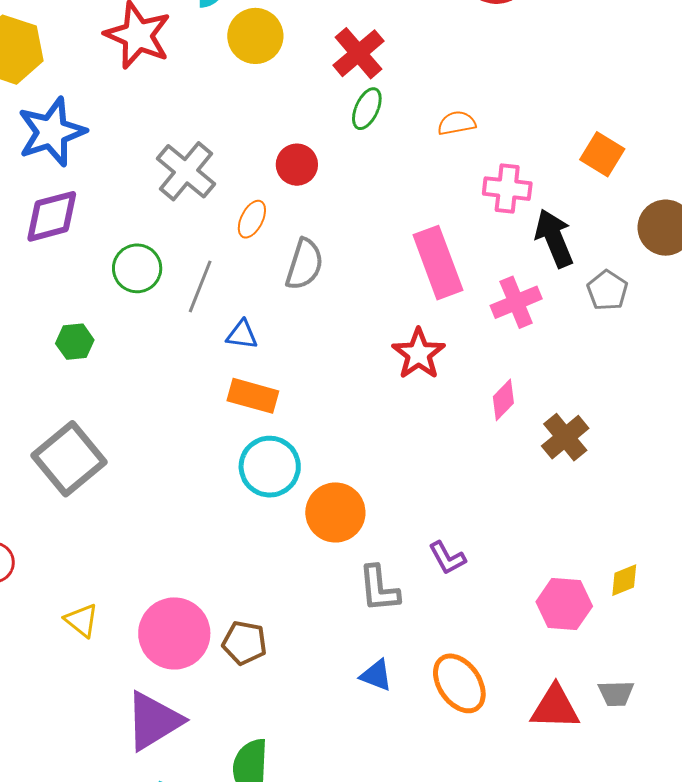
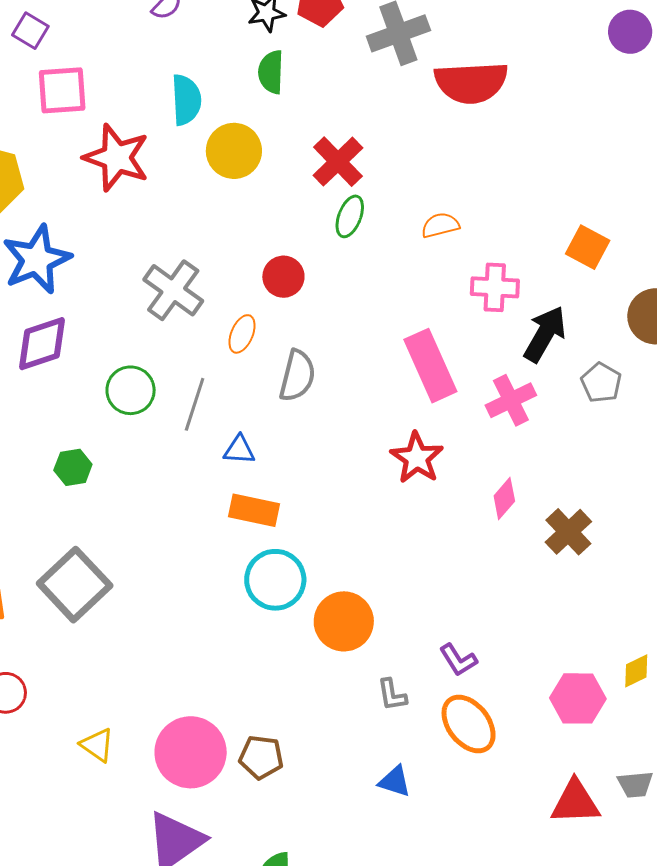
black arrow: (554, 238) -> (545, 334), turned 56
gray L-shape: (379, 589) -> (392, 695), size x0.7
orange ellipse: (459, 683) -> (469, 724), moved

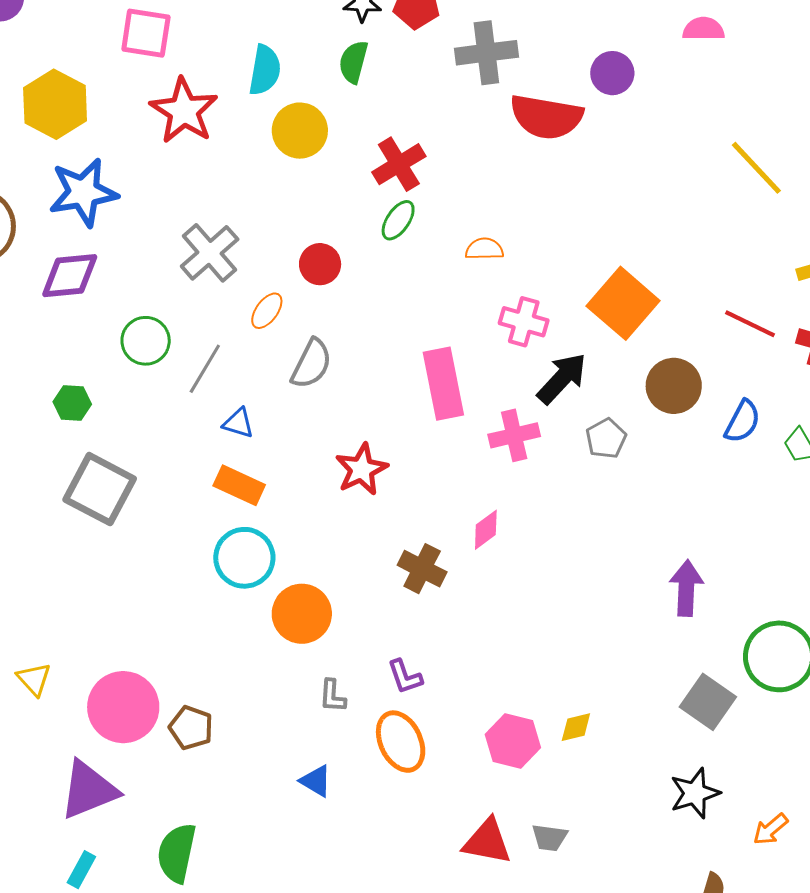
purple circle: (630, 32) -> (612, 73), moved
orange square: (588, 247) -> (623, 303), size x1.6
red star: (417, 458) -> (362, 469), moved
brown cross: (568, 532) -> (422, 569), moved, turned -33
gray square: (75, 585) -> (100, 489), moved, turned -32

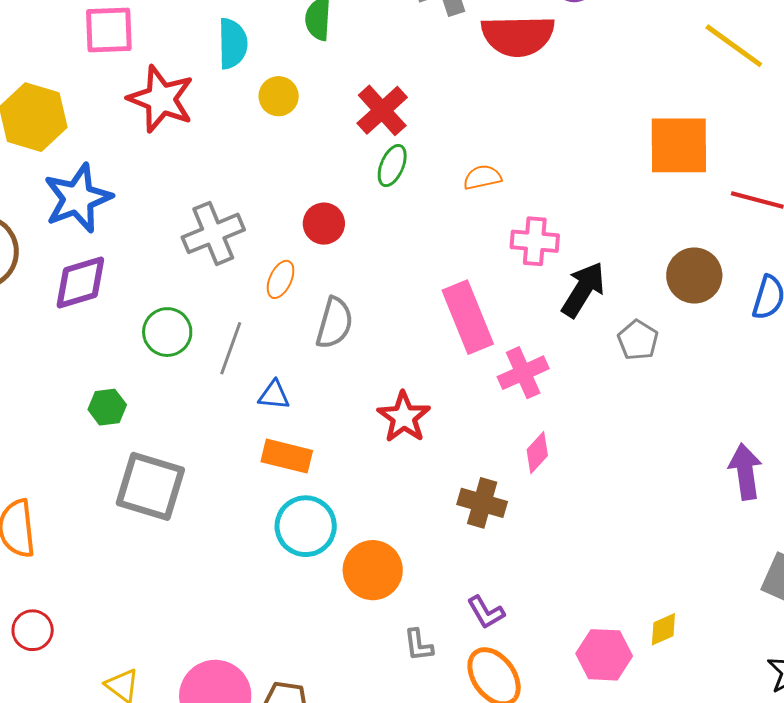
yellow circle: (300, 131) -> (279, 96), size x0.7
gray cross: (210, 253) -> (213, 233), turned 30
orange square: (623, 303) -> (679, 145), moved, turned -30
pink cross: (514, 435) -> (523, 373), moved

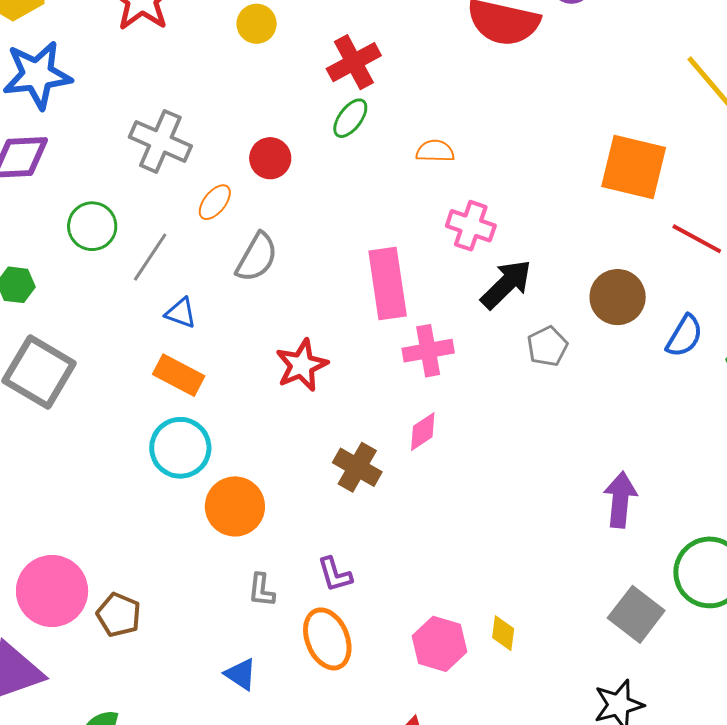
gray cross: (213, 233) -> (160, 141), turned 32
yellow diamond: (663, 629) -> (503, 633), turned -72

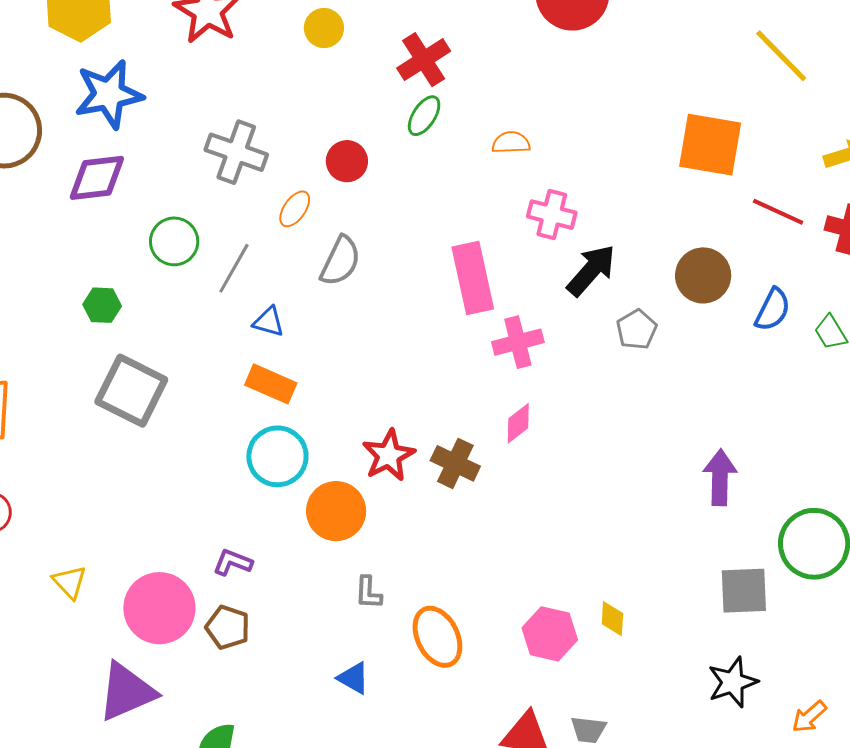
red star: (302, 365) -> (389, 455), moved
purple L-shape: (335, 574) -> (233, 562), moved, turned 132
gray square: (636, 614) -> (744, 591), turned -36

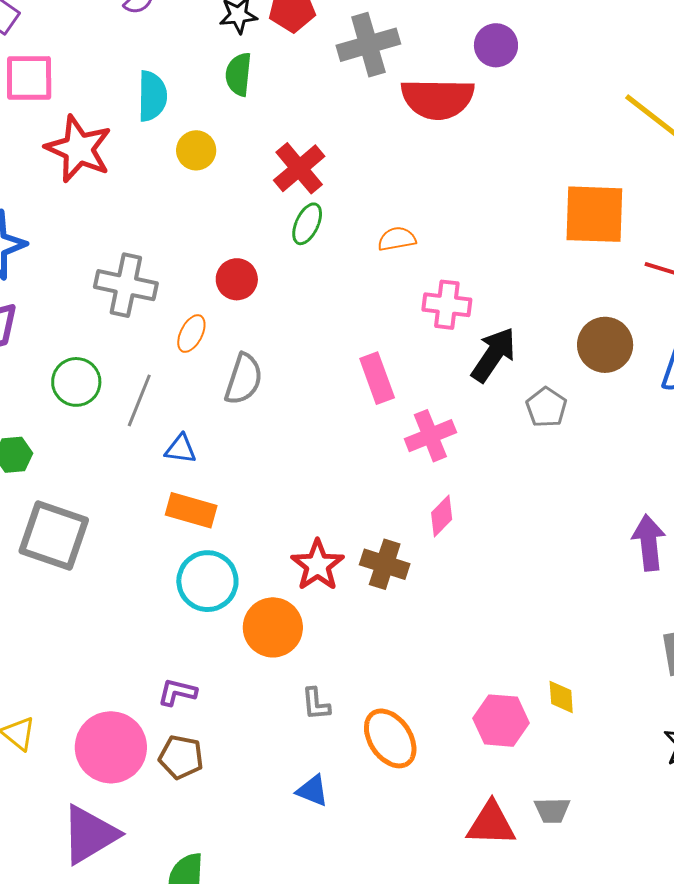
pink rectangle: (473, 278) -> (377, 378), size x0.7

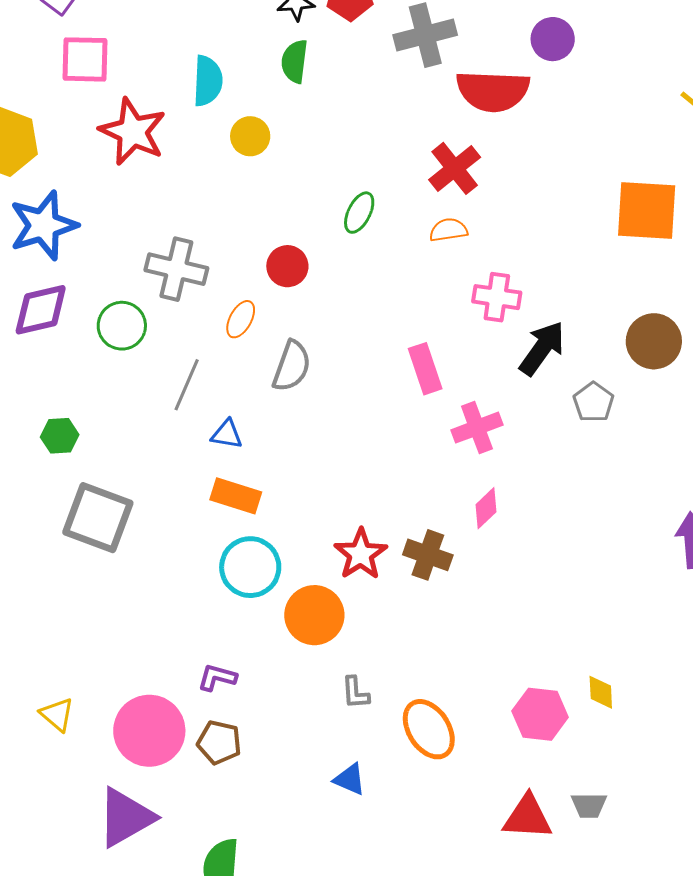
red cross: (299, 168) -> (455, 168), moved
green circle: (76, 382) -> (122, 326), moved

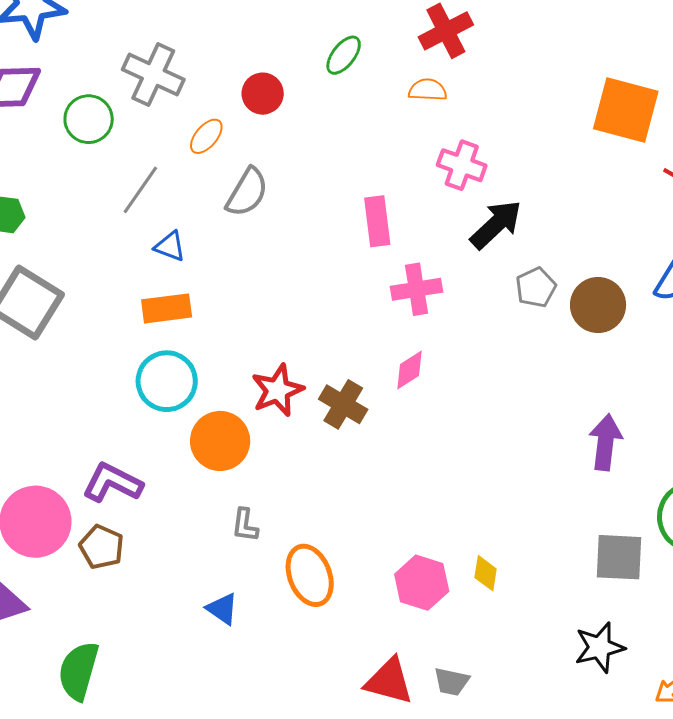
brown circle: (654, 341) -> (598, 305), moved
orange rectangle: (236, 496) -> (167, 308), turned -36
purple L-shape: (217, 677) -> (112, 483), size x1.5

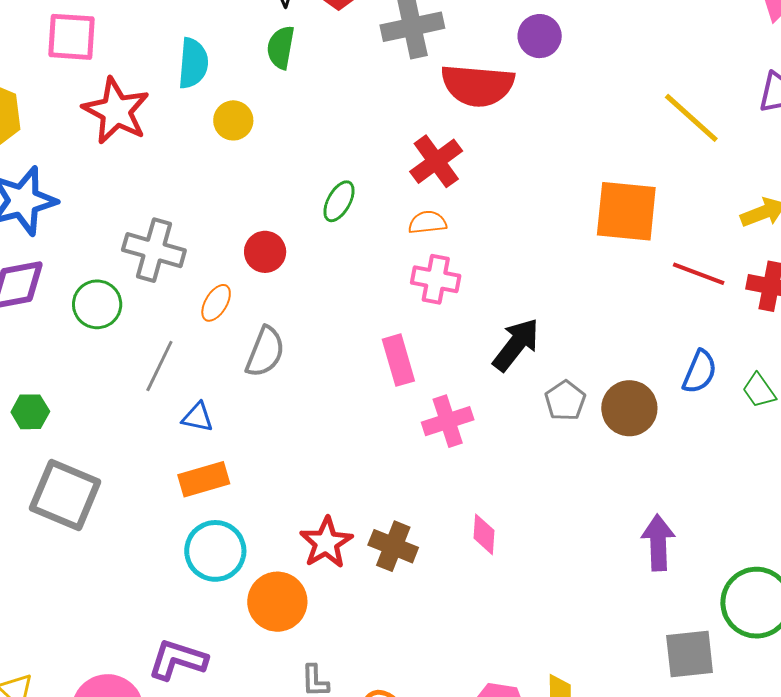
pink cross: (462, 165) -> (436, 279), moved
pink diamond: (409, 370) -> (484, 534), moved, turned -45

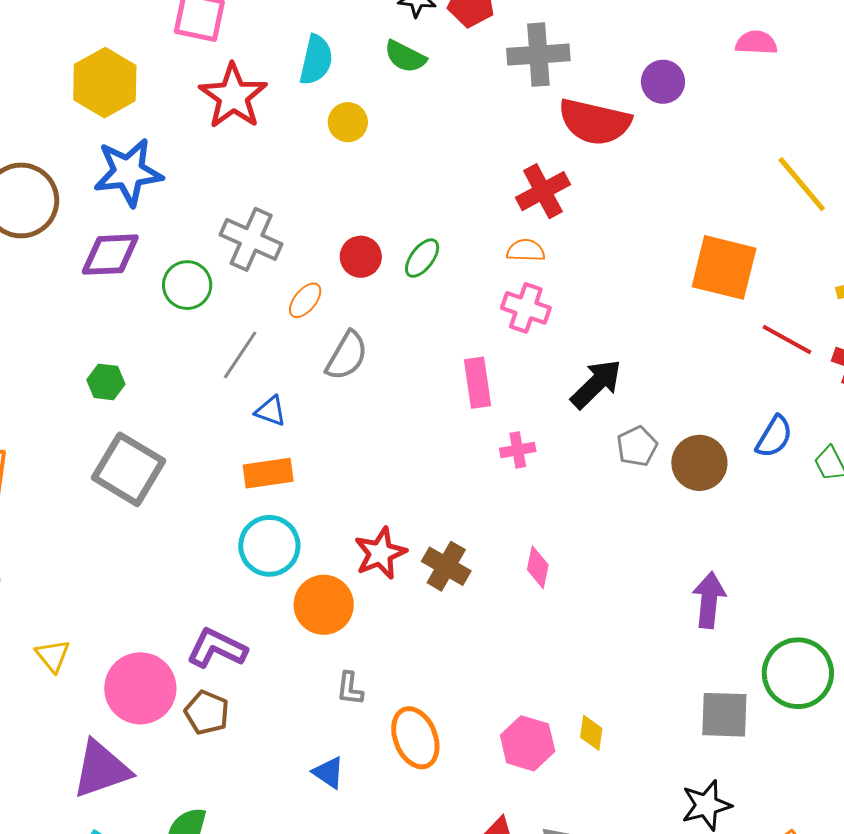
green semicircle: (281, 47) -> (405, 57), turned -81
green ellipse: (339, 201) -> (422, 258), moved
pink cross: (448, 421) -> (518, 450), size x0.7

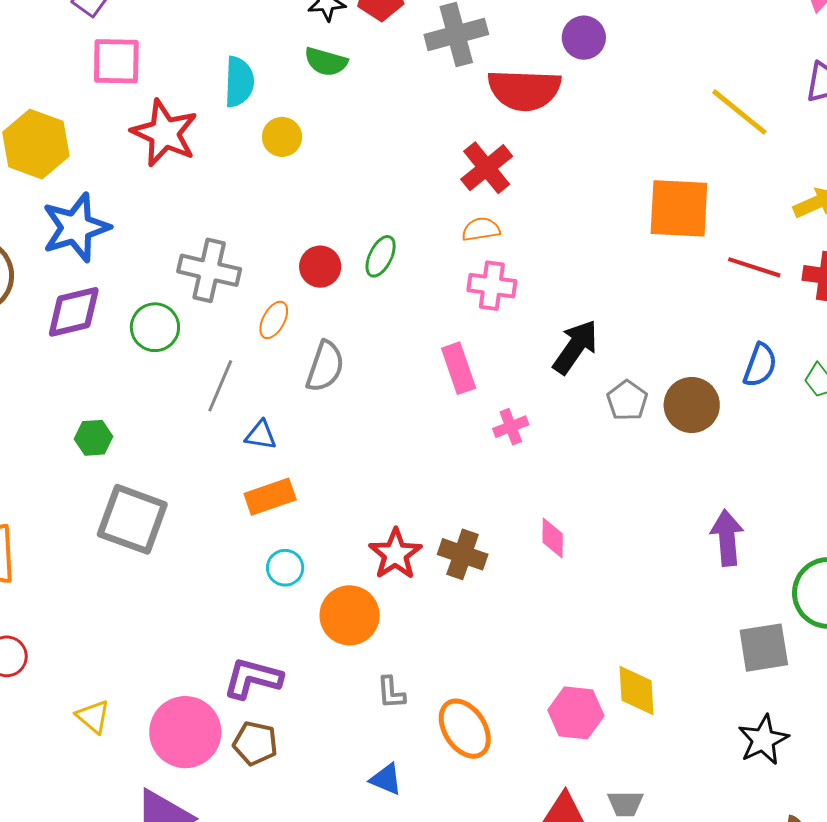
cyan circle: (269, 546) -> (285, 568), size x0.6
yellow diamond: (591, 733) -> (636, 691), size x1.5

